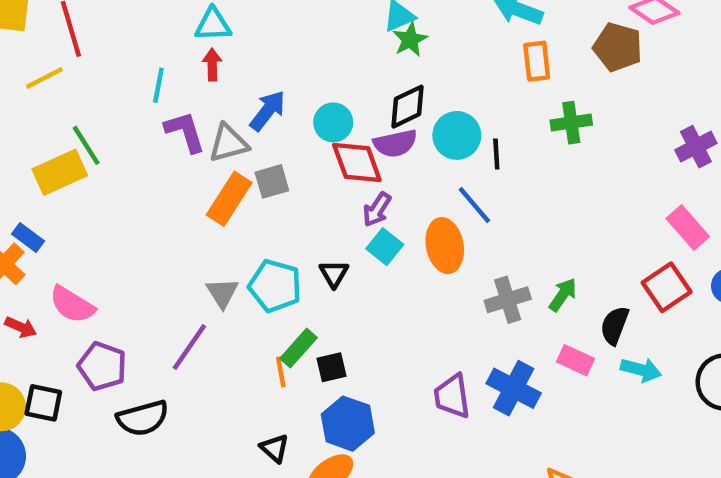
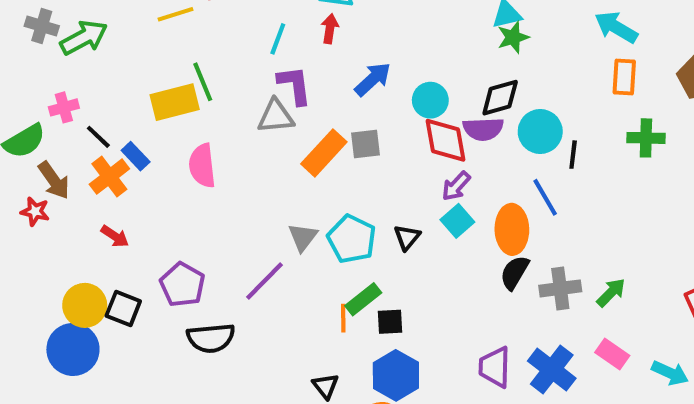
gray triangle: (228, 143) -> (276, 116), moved
pink semicircle: (72, 305) -> (202, 166), moved, turned 42
black semicircle: (615, 325) -> (515, 273), moved

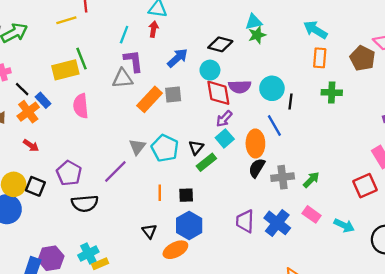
black diamond: (500, 98) -> (220, 44), moved, turned 30
green rectangle: (363, 299) -> (206, 162), moved

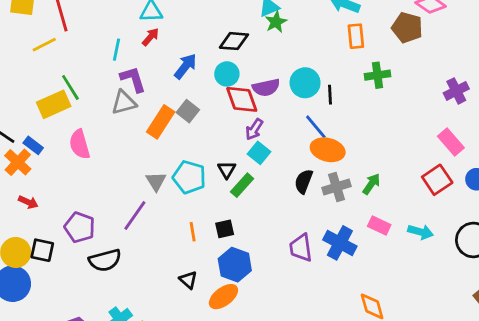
red arrow: (153, 29) -> (151, 37), turned 42
gray square: (173, 95) -> (188, 111), turned -36
orange ellipse: (255, 144) -> (328, 150), moved, turned -65

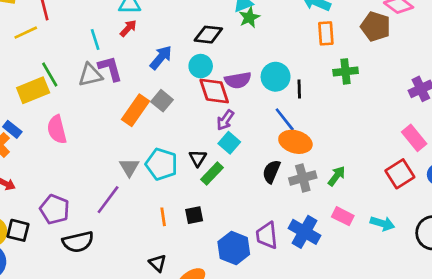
cyan line: (116, 50) -> (95, 40), turned -30
gray triangle: (124, 103) -> (90, 75), moved
blue hexagon: (235, 265) -> (234, 248), moved

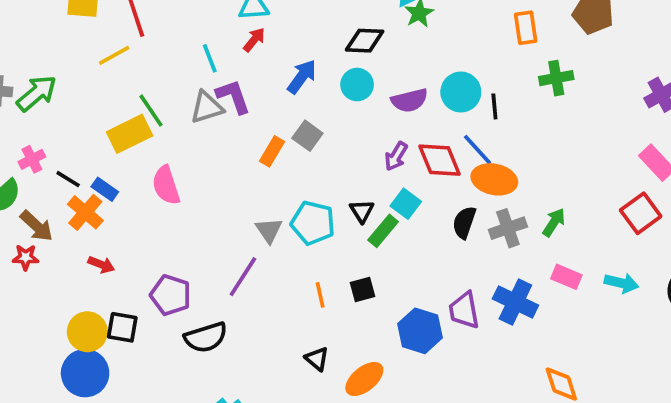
red diamond: (214, 91) -> (440, 160), moved
orange rectangle: (136, 110) -> (272, 151), size x0.7
cyan square: (229, 143) -> (406, 204), moved

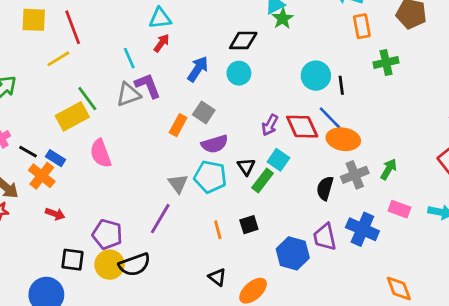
purple semicircle: (410, 100) -> (215, 144), moved
black semicircle: (464, 222) -> (325, 188), moved
yellow circle: (87, 332) -> (110, 265), moved

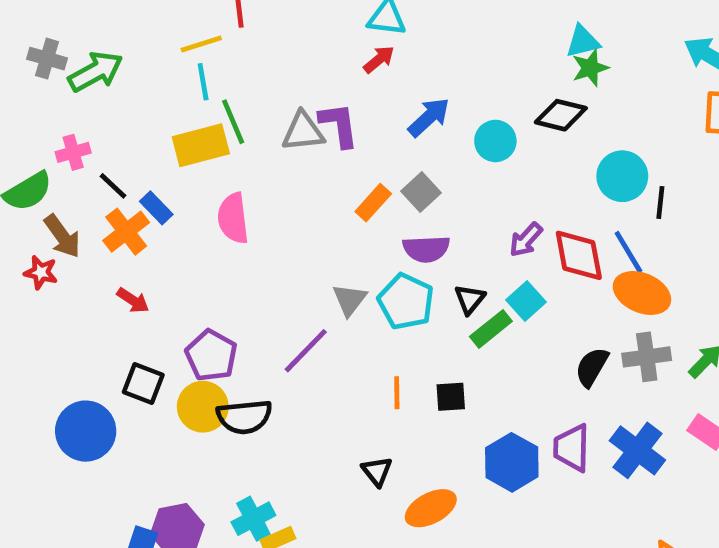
black diamond: (243, 40) -> (561, 115), moved
cyan line: (129, 58) -> (203, 82), moved

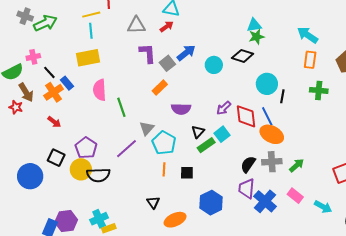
green line: (233, 122) -> (121, 107), moved
gray triangle: (303, 132) -> (136, 25), moved
gray square: (421, 192) -> (167, 63), moved
cyan pentagon: (406, 302) -> (164, 143), moved
purple trapezoid: (572, 448) -> (247, 188), moved

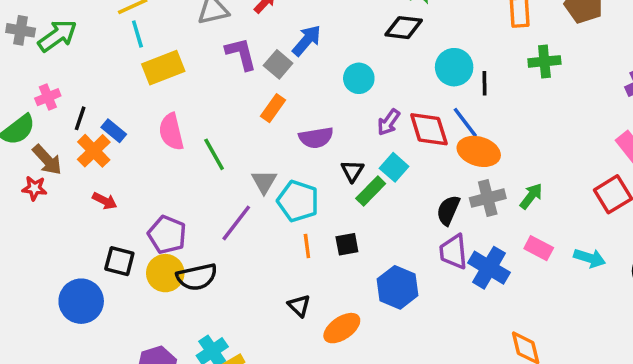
yellow rectangle: (88, 58) -> (163, 68), moved
cyan circle: (214, 65) -> (359, 78), moved
black line: (49, 72) -> (80, 118), turned 72

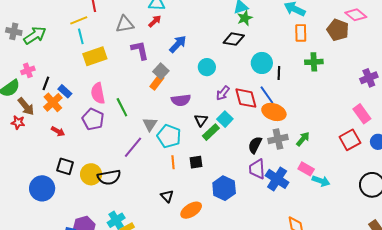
gray square: (278, 64) -> (161, 71), moved
purple pentagon: (167, 235) -> (93, 119), moved
cyan arrow: (590, 258) -> (321, 181), moved

